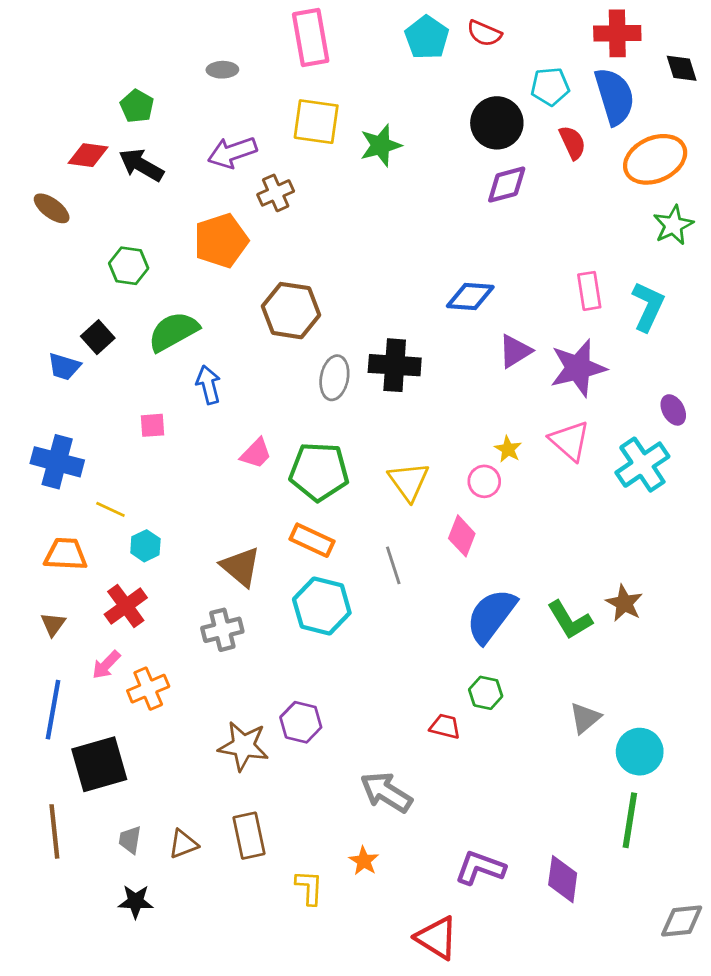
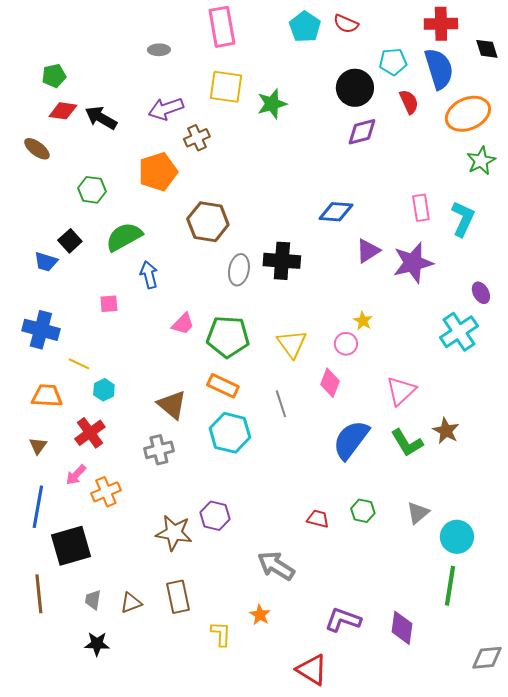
green pentagon: (137, 106) -> (54, 76), moved, turned 30
pink triangle: (570, 441) -> (401, 391), moved, turned 36
green hexagon: (486, 693) -> (363, 511), moved

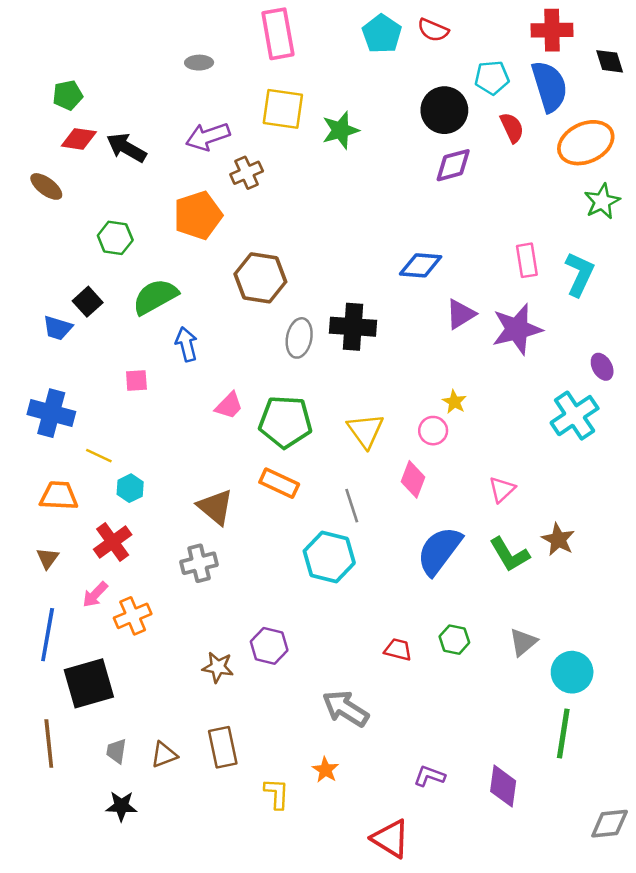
pink triangle: (401, 391) -> (502, 489), size x0.7
cyan hexagon: (230, 433) -> (329, 557), moved
brown star: (174, 533) -> (218, 667), size x0.7
purple L-shape: (343, 620) -> (429, 776), size x0.7

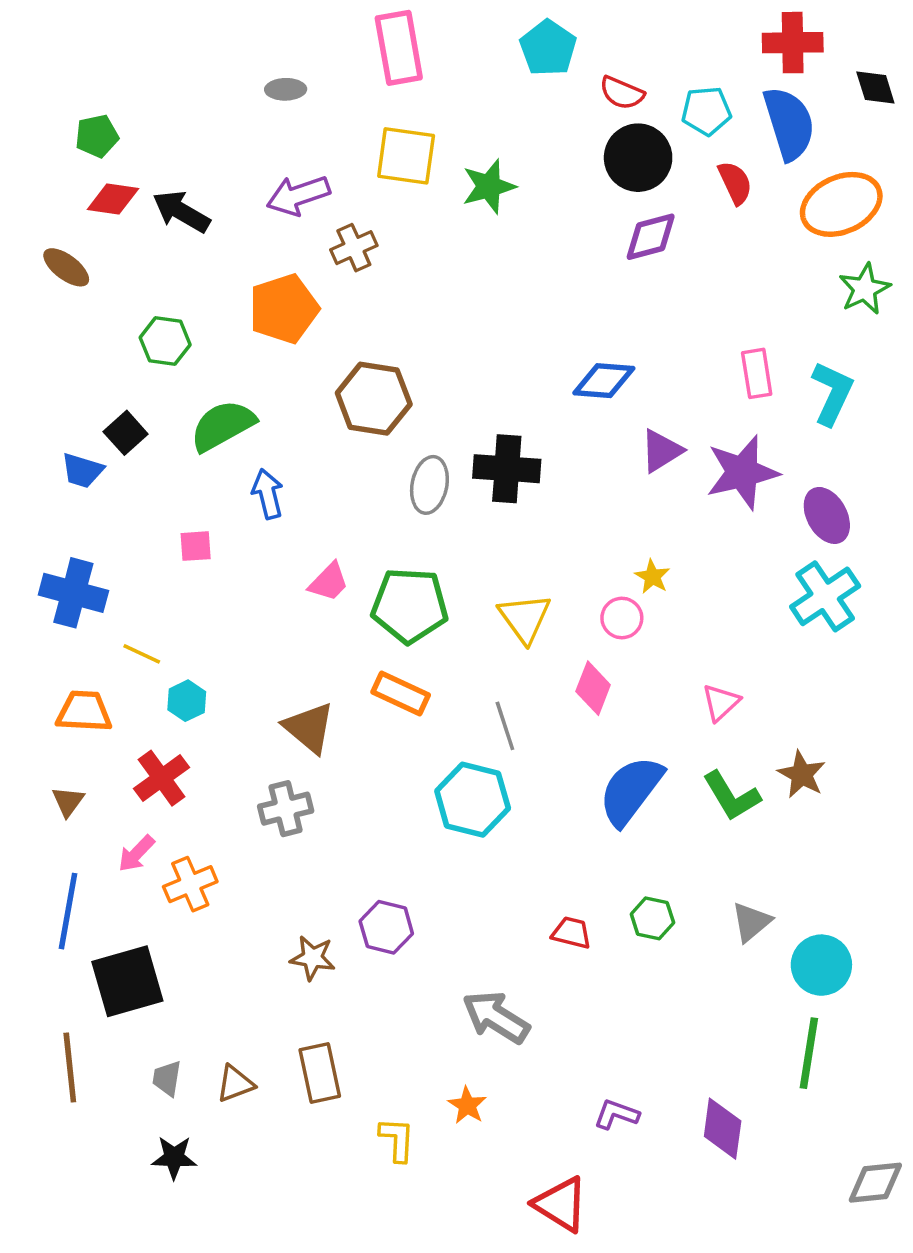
red semicircle: (433, 30) -> (622, 93), moved
purple ellipse: (602, 367) -> (827, 515), moved, size x1.4

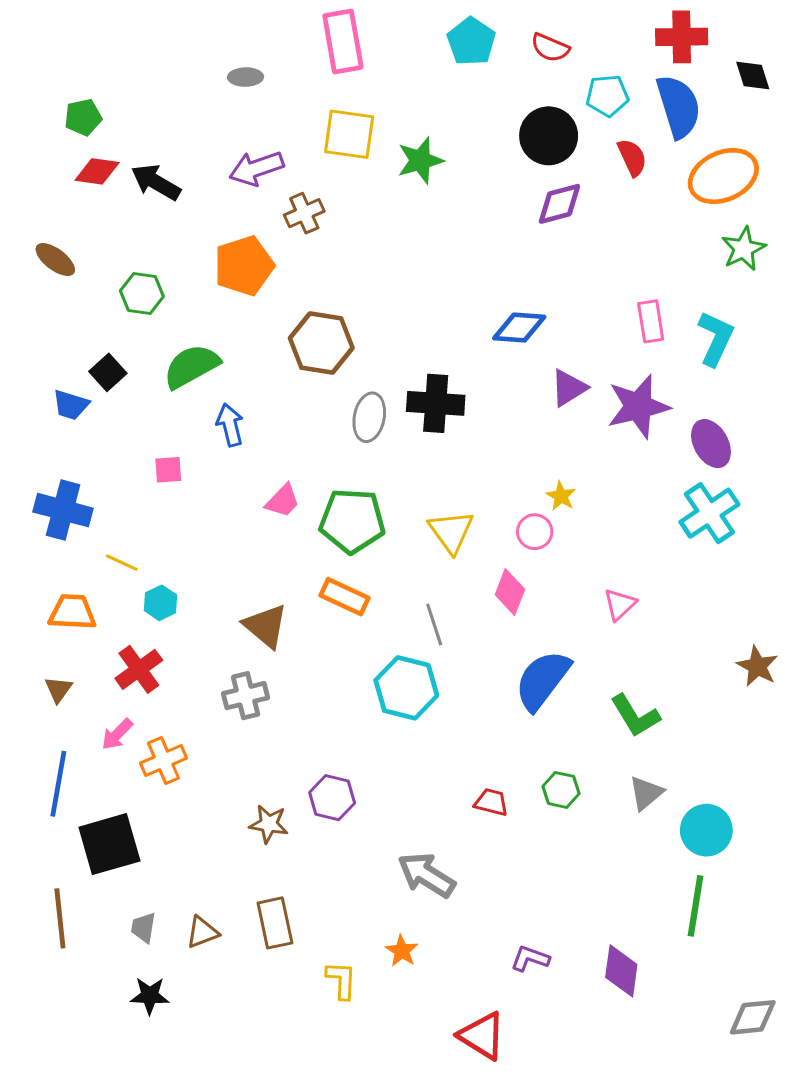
red semicircle: (622, 93) -> (550, 48), moved
brown ellipse: (66, 267) -> (55, 260), moved
brown star: (802, 774) -> (757, 666), moved
green L-shape: (732, 796) -> (635, 716), moved

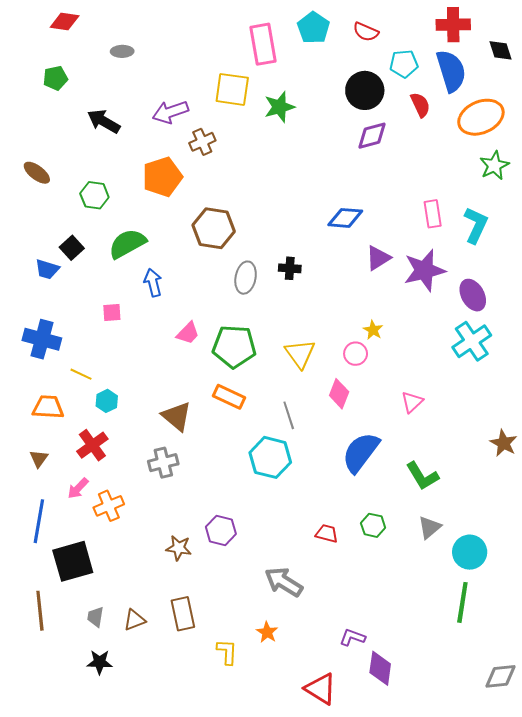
pink rectangle: (343, 41) -> (263, 44), moved
gray ellipse: (246, 77) -> (122, 51), moved
red diamond: (97, 171) -> (65, 22), moved
black cross: (436, 403) -> (290, 268), size x0.6
purple diamond: (621, 971) -> (380, 668), moved

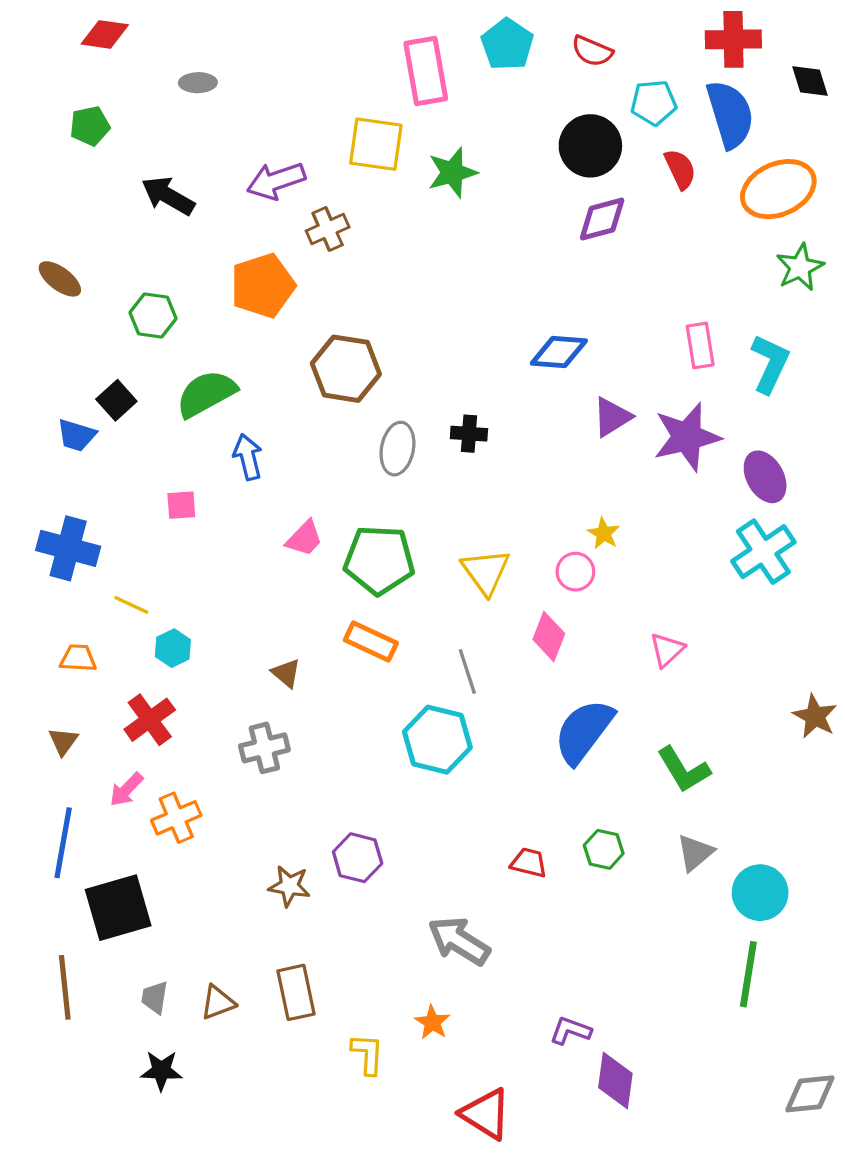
orange trapezoid: (48, 407) -> (78, 658), size x0.7
brown triangle: (177, 416) -> (286, 673), size x0.6
red triangle: (321, 689) -> (486, 1114), moved

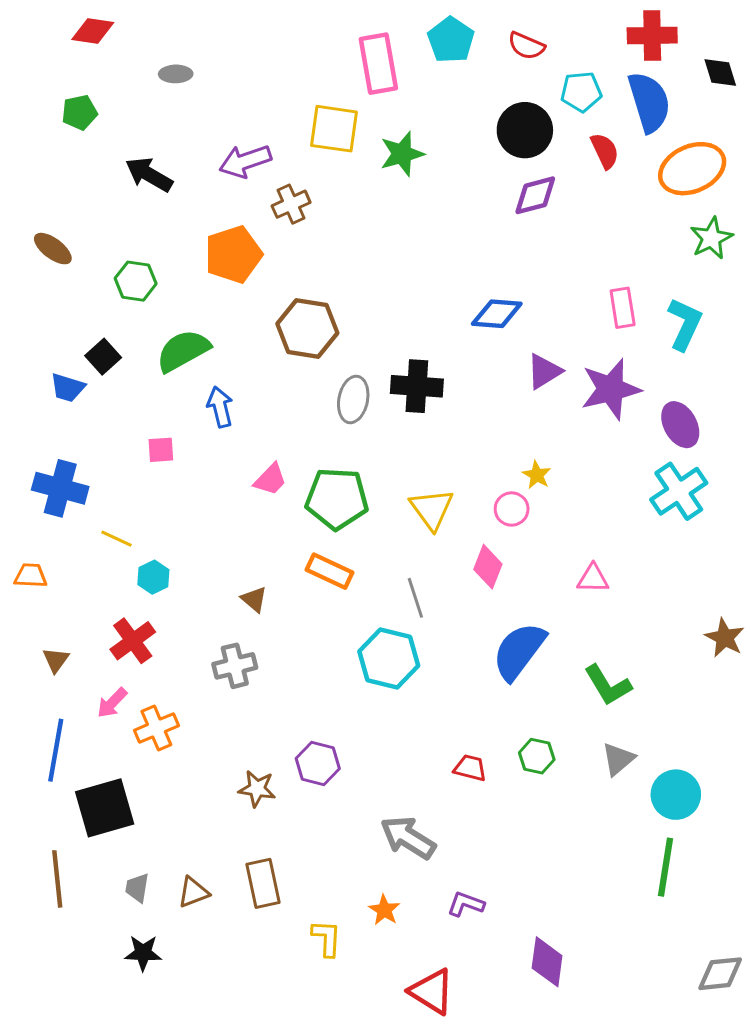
black cross: (469, 434) -> (417, 386), size x1.6
pink triangle: (667, 650) -> (593, 579), turned 44
orange trapezoid: (78, 658) -> (31, 576), moved
purple L-shape: (570, 1031) -> (466, 904), moved

